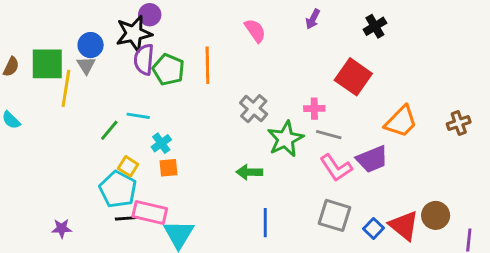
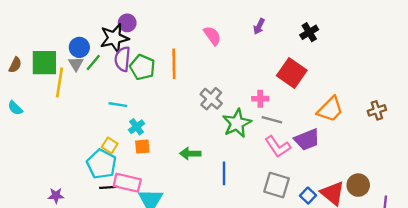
green line: (109, 130) -> (93, 63), moved
green arrow: (249, 172) -> (190, 154), moved
blue line: (265, 223) -> (224, 173), moved

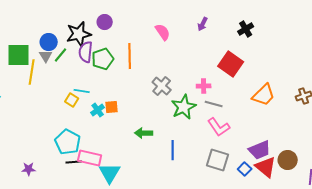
purple circle: (127, 23) -> (105, 22), moved
green pentagon: (142, 67) -> (103, 59), turned 30
purple trapezoid: (307, 140) -> (260, 150), moved
yellow square: (110, 145) -> (72, 100), moved
orange square: (142, 147) -> (112, 107), moved

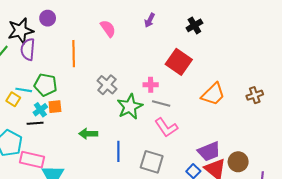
green pentagon: (103, 59) -> (46, 85), moved, turned 30
gray square: (218, 160) -> (152, 162), moved
black line: (74, 162) -> (35, 123), moved

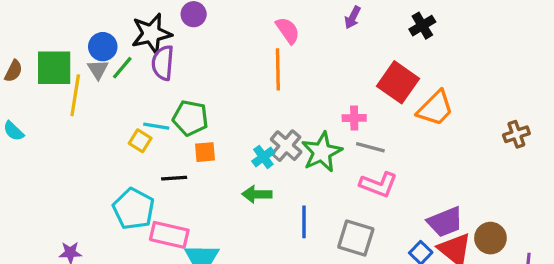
orange line: (74, 54) -> (278, 69), moved
gray cross: (107, 85) -> (286, 146), moved
orange trapezoid: (213, 94) -> (435, 108), moved
cyan cross: (40, 110) -> (263, 157), moved
pink L-shape: (166, 127) -> (379, 185), turned -35

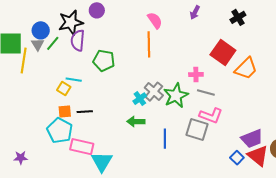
green pentagon: (190, 118) -> (104, 60), moved
orange square: (205, 152) -> (65, 112), moved
gray square: (356, 238) -> (197, 130), moved

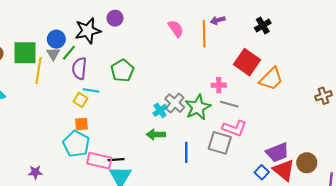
purple arrow: (195, 12) -> (218, 20), turned 48
purple semicircle: (78, 40) -> (79, 68), moved
orange line: (149, 44) -> (204, 34), moved
green pentagon: (104, 60) -> (122, 71), turned 30
black line: (85, 112) -> (116, 160), moved

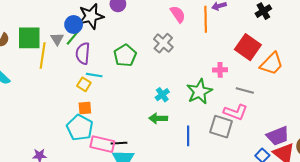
blue circle: (56, 39) -> (74, 24), moved
gray cross: (175, 103) -> (163, 43), moved
gray line: (229, 104) -> (245, 91), moved

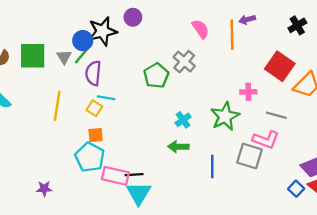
yellow line: (43, 55) -> (57, 106), moved
green pentagon: (125, 55) -> (156, 76), moved

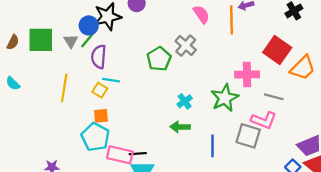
pink cross: (248, 92) -> (247, 75), size x1.5

